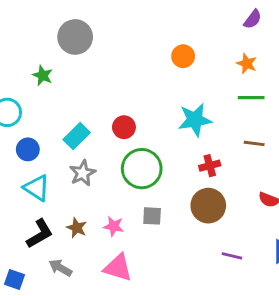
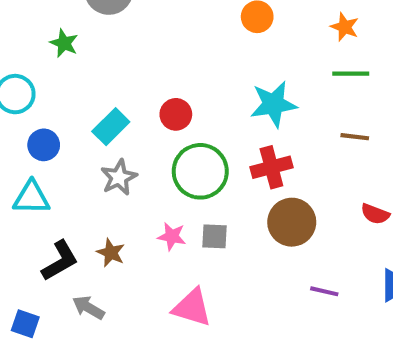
red cross: (210, 166) -> (271, 167), moved, size x1.4
cyan triangle: (37, 188) -> (31, 198), moved, turned -32
pink star: (114, 226) -> (172, 236), moved
pink triangle: (118, 268) -> (192, 308), moved

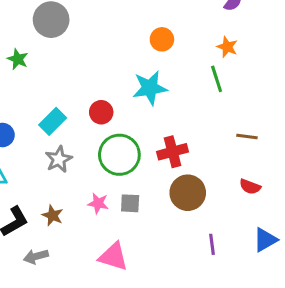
green line: (351, 74) -> (217, 79), moved, turned 72
cyan star: (273, 104) -> (150, 88), moved
brown line: (355, 137) -> (247, 137), moved
purple line: (324, 291) -> (212, 244), turned 70
gray arrow: (88, 308) -> (36, 256), turned -45

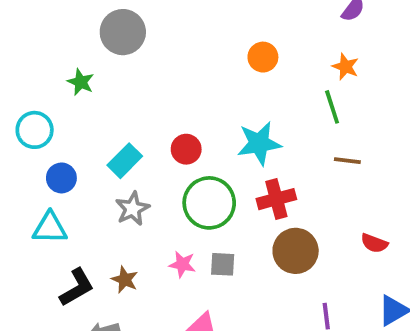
cyan star: (150, 88) -> (259, 143), moved
brown line: (247, 137) -> (347, 161), moved

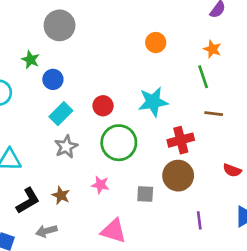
blue circle: (61, 178) -> (53, 79), moved
red cross: (276, 199) -> (181, 140), moved
gray square: (223, 264) -> (145, 194), moved

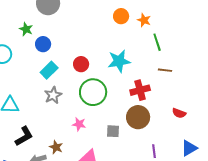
orange star: (212, 49) -> (144, 20), moved
brown star: (61, 195) -> (56, 147), moved

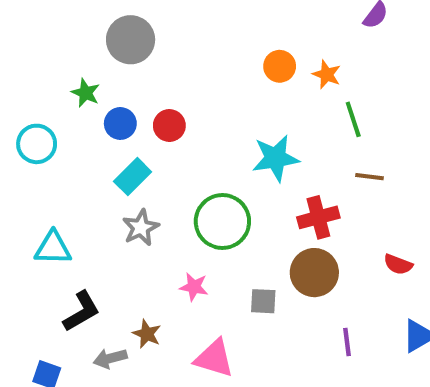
red circle: (81, 64) -> (169, 126), moved

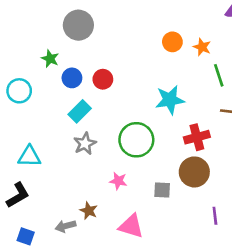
black L-shape: (82, 311) -> (18, 195), moved

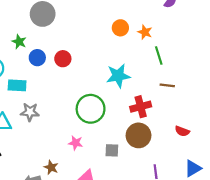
cyan rectangle: (80, 111) -> (17, 85), moved, turned 48
gray star: (85, 144) -> (30, 112), moved, turned 30

